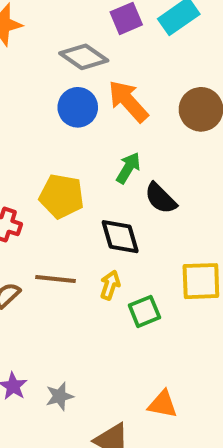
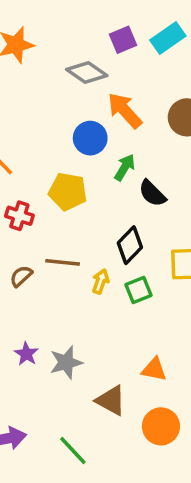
blue circle: (78, 107) -> (90, 138), moved
black diamond: (120, 237) -> (130, 245), moved, turned 60
yellow arrow: (110, 285) -> (101, 281), moved
gray star: (60, 396) -> (66, 362), size x1.4

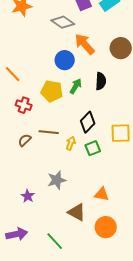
green arrow: (125, 167) -> (76, 86), moved
black semicircle: (152, 193) -> (101, 81), moved, turned -132
purple star: (26, 354) -> (28, 196), moved
gray star: (66, 362) -> (57, 180), moved

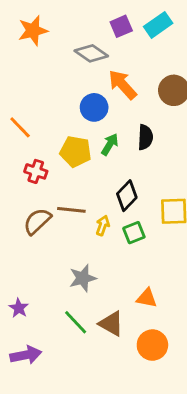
brown semicircle: (25, 140) -> (37, 221), size x1.5
purple star: (28, 196) -> (19, 308), moved
green line: (55, 241) -> (76, 322), moved

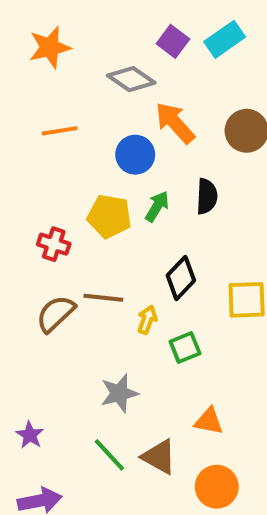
purple square: (121, 26) -> (173, 41), turned -30
orange line: (20, 127) -> (60, 131), moved, turned -55
green square: (134, 233) -> (185, 348), moved

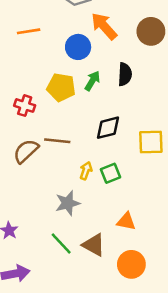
black diamond: (181, 278) -> (108, 128), turned 32
yellow arrow: (147, 320) -> (86, 171), moved

